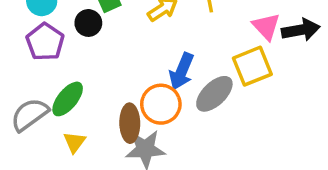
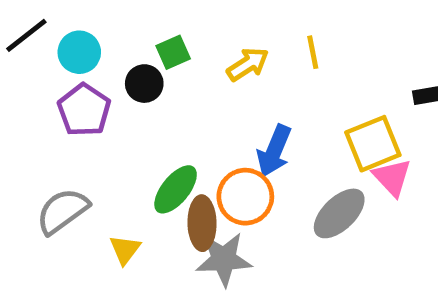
pink triangle: (266, 26) -> (392, 177), moved
gray ellipse: (214, 94) -> (339, 213), moved
green ellipse: (68, 99) -> (176, 189), moved

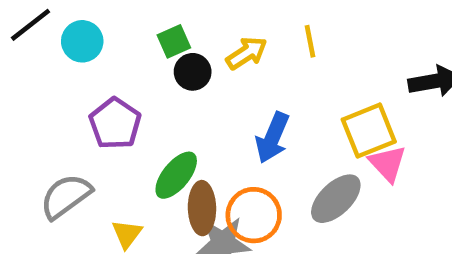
black circle: (144, 84) -> (193, 72), moved
purple pentagon: (84, 110) -> (115, 124), moved
orange circle: (245, 197) -> (254, 215), moved

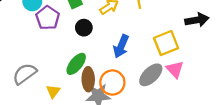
black circle: (193, 72) -> (84, 28), moved
purple pentagon: (115, 124) -> (48, 18), moved
pink triangle: (388, 163) -> (175, 69), moved

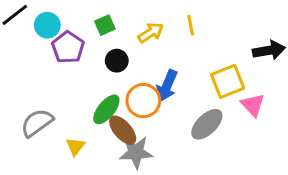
pink triangle: (175, 69) -> (253, 105), moved
brown ellipse: (88, 79) -> (123, 130), turned -40
orange circle: (112, 83) -> (143, 101), moved

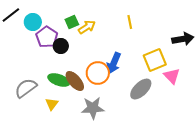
yellow arrow: (151, 33) -> (87, 27), moved
black circle: (117, 61) -> (61, 46), moved
green ellipse: (106, 109) -> (59, 80), moved, turned 70
brown ellipse: (123, 130) -> (75, 81), moved

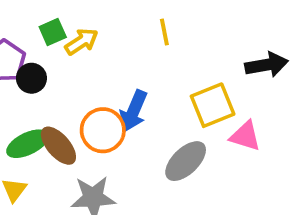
pink triangle: (172, 76) -> (245, 136), turned -30
green ellipse: (59, 80) -> (28, 144), turned -45

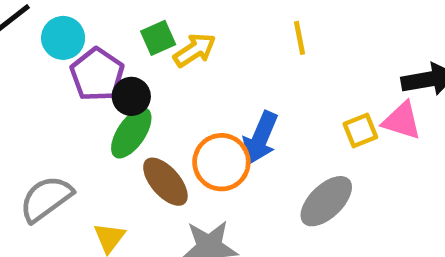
yellow square: (213, 105) -> (360, 130), size x0.6
pink triangle: (245, 136) -> (402, 121), moved
green ellipse: (28, 144) -> (131, 133), moved, turned -30

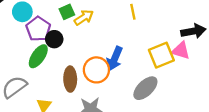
yellow square: (360, 130) -> (161, 55), size x1.6
green ellipse: (131, 133) -> (38, 56), moved
brown ellipse: (165, 182) -> (70, 79), turned 40

